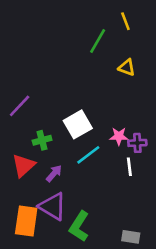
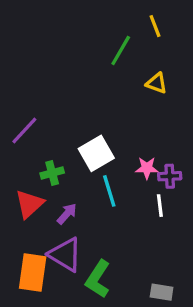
cyan line: (88, 155) -> (109, 191), turned -70

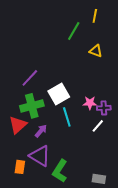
yellow line: (155, 26) -> (95, 16), turned 32
purple line: (24, 131) -> (30, 78), moved
green cross: (52, 173) -> (32, 106), size x1.6
white line: (160, 206) -> (98, 126), turned 48
orange rectangle: (33, 273) -> (20, 167), size x0.6

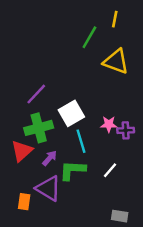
yellow triangle: (96, 51) -> (116, 61), size x1.6
white line: (98, 126) -> (110, 170), moved
green L-shape: (60, 171) -> (73, 170), moved, turned 60

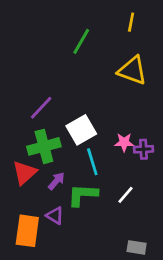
green line: (89, 37) -> (81, 41), moved
purple triangle: (48, 188) -> (55, 216), size x0.6
orange rectangle: (24, 202) -> (27, 231), size x1.6

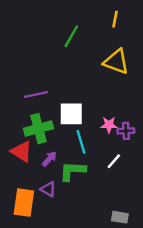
purple line: (41, 108) -> (36, 94), turned 35
white square: (81, 130) -> (71, 114), turned 30
red triangle: (25, 173) -> (21, 152), turned -45
white line: (126, 195) -> (114, 161), moved

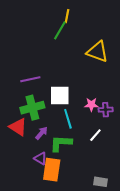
yellow line: (115, 19) -> (67, 16), moved
orange rectangle: (24, 203) -> (52, 170), moved

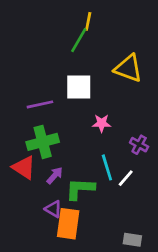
white square: (60, 95) -> (79, 87), moved
pink star: (91, 105) -> (102, 123), moved
purple cross: (106, 110) -> (139, 145), turned 32
cyan line: (68, 119) -> (107, 167), moved

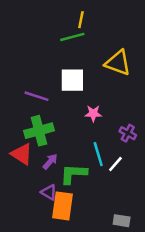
green line: (79, 40) -> (72, 37), turned 45
purple line: (40, 104) -> (37, 96), turned 30

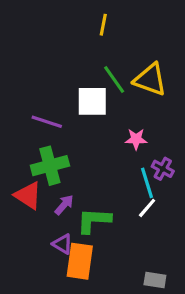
green line: (72, 37) -> (114, 80), moved, turned 70
pink star: (93, 113) -> (136, 139), moved
cyan line: (98, 154) -> (147, 183), moved

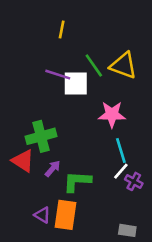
yellow line: (103, 25) -> (62, 29), moved
purple line: (47, 122) -> (58, 75), moved
pink star: (136, 139) -> (112, 114), size x1.5
purple cross: (163, 169) -> (134, 181), moved
purple triangle: (62, 244) -> (42, 215), moved

